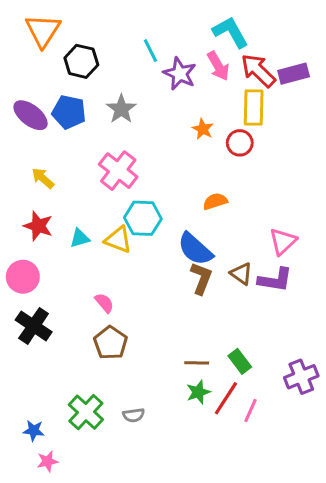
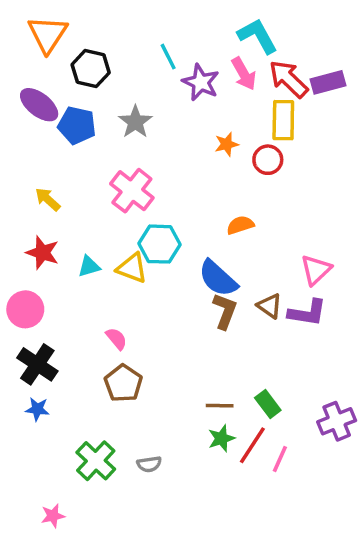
purple ellipse: (31, 115) -> (39, 105), moved
orange star: (203, 129) -> (227, 144), turned 30
blue star: (34, 431) -> (37, 409), moved

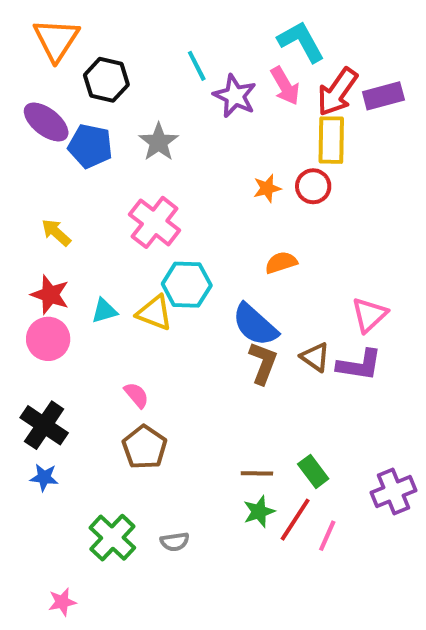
red arrow: (288, 79) -> (337, 92), turned -99
orange star: (227, 144) -> (267, 188), moved
pink circle: (25, 309) -> (48, 339), moved

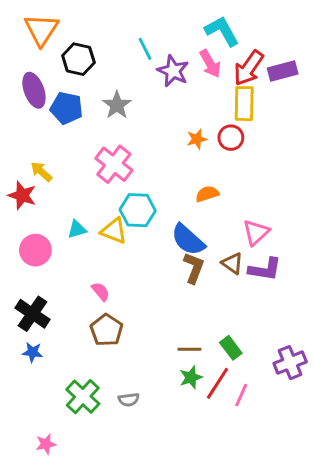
purple ellipse: (46, 122) -> (34, 90), turned 32
red star: (50, 295) -> (22, 195), moved
pink triangle: (369, 315) -> (256, 232), moved

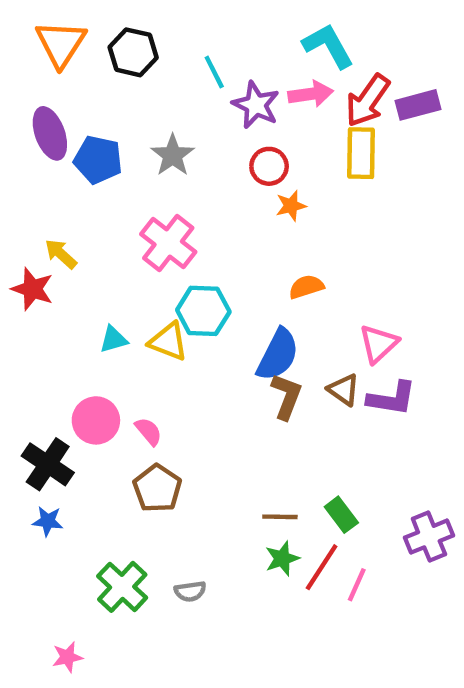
black hexagon: (78, 59) -> (133, 52), moved
pink arrow: (210, 64) -> (311, 94), turned -68
red circle: (231, 138) -> (269, 166), moved
blue semicircle: (188, 240) -> (278, 355), turned -105
pink circle: (35, 250) -> (96, 420), moved

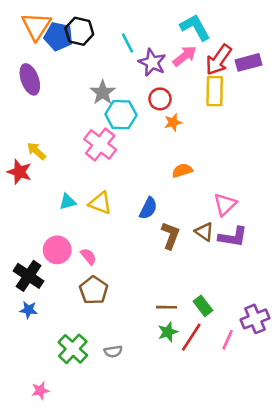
pink arrow: (311, 94) -> (185, 56), turned -30
blue pentagon: (98, 160) -> (58, 36), moved
cyan hexagon: (203, 311) -> (121, 115), moved
blue semicircle: (278, 355) -> (148, 208), moved, size x0.7
pink line: (357, 585) -> (228, 340), moved

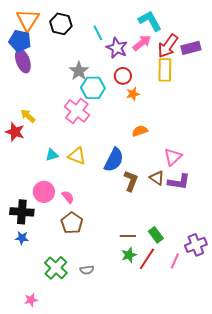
blue pentagon: (58, 36) -> (20, 41), moved
blue semicircle: (148, 208) -> (114, 160), size x1.4
black cross: (29, 276) -> (22, 212), turned -30

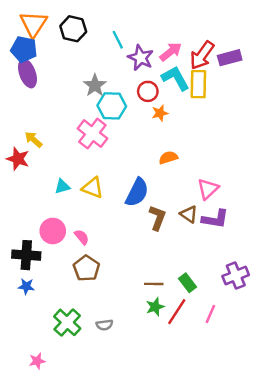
cyan L-shape: (150, 21) -> (176, 78), moved
purple cross: (196, 245) -> (236, 276), moved

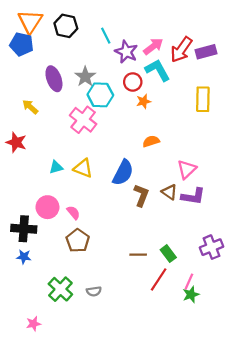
purple ellipse: (27, 73) -> (54, 79), moved
yellow rectangle: (198, 84) -> (203, 99), moved
yellow arrow: (33, 140) -> (30, 107), moved
green star: (155, 307) -> (191, 295), moved

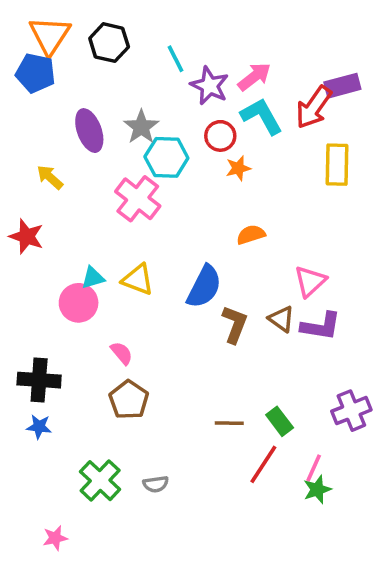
red arrow: (181, 50) -> (314, 107), moved
pink circle: (47, 207) -> (79, 303), moved

